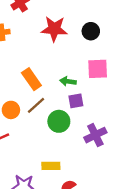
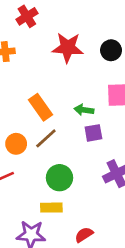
green circle: (59, 121) -> (59, 178), moved
yellow rectangle: (51, 166) -> (51, 208), moved

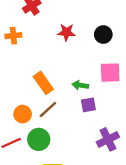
red star: (68, 48) -> (66, 32), size x0.7
green circle: (59, 178) -> (39, 139), moved

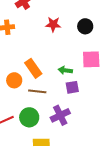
brown line: (48, 109) -> (37, 91), turned 48
orange circle: (23, 114) -> (14, 80), moved
purple cross: (108, 139) -> (60, 115), moved

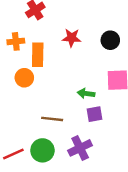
orange rectangle: (33, 68) -> (38, 55), moved, turned 36
orange circle: (14, 80) -> (24, 78), moved

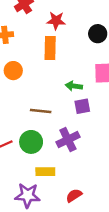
red star: (72, 38) -> (56, 21), moved
orange rectangle: (38, 55) -> (50, 48), moved

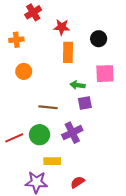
orange rectangle: (50, 48) -> (68, 52), moved

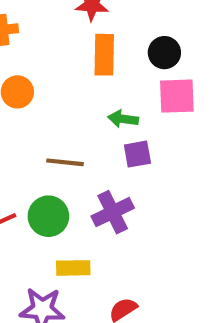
black circle: (99, 39) -> (164, 53), moved

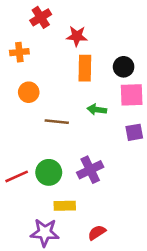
purple square: (137, 154) -> (134, 132), moved
brown line: (65, 162) -> (57, 122), moved

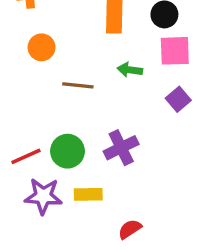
purple square: (134, 132) -> (178, 99), turned -30
purple star: (45, 233) -> (43, 196), moved

